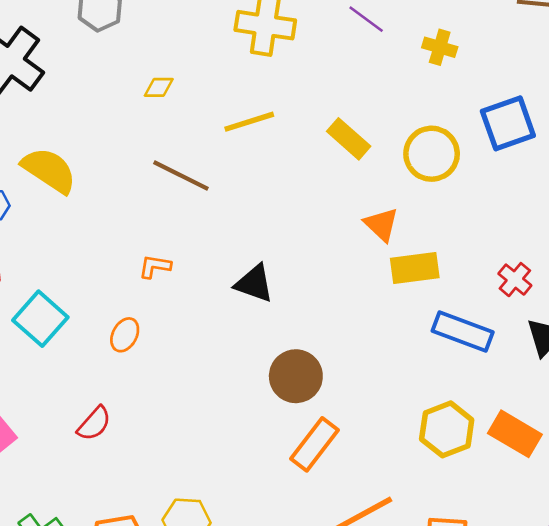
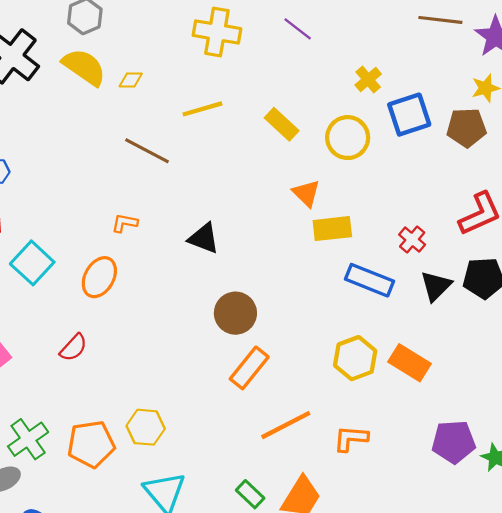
yellow cross: (440, 47) -> (368, 80), moved, turned 32
yellow semicircle: (49, 170) -> (84, 67), moved
orange ellipse: (125, 335) -> (99, 277), size x1.5

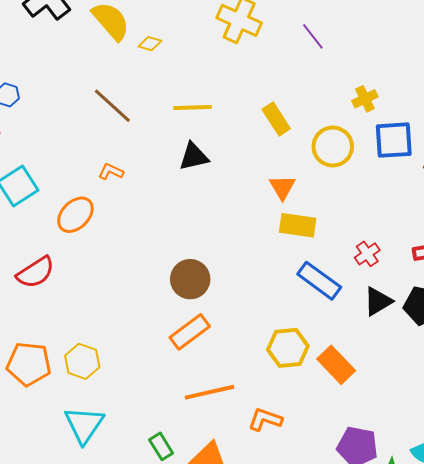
yellow line: (202, 109) -> (193, 108), moved
brown line: (147, 151) -> (112, 106), moved
black triangle: (204, 238) -> (194, 157), moved, turned -48
red semicircle: (74, 348) -> (36, 272), size x1.4

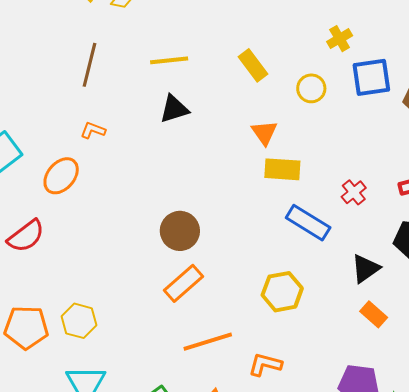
brown line: (112, 106) -> (89, 65), turned 66
yellow circle: (333, 147) -> (311, 88), size x0.7
black triangle: (378, 301) -> (365, 269), moved
orange rectangle: (336, 365) -> (374, 314), moved, size x0.7

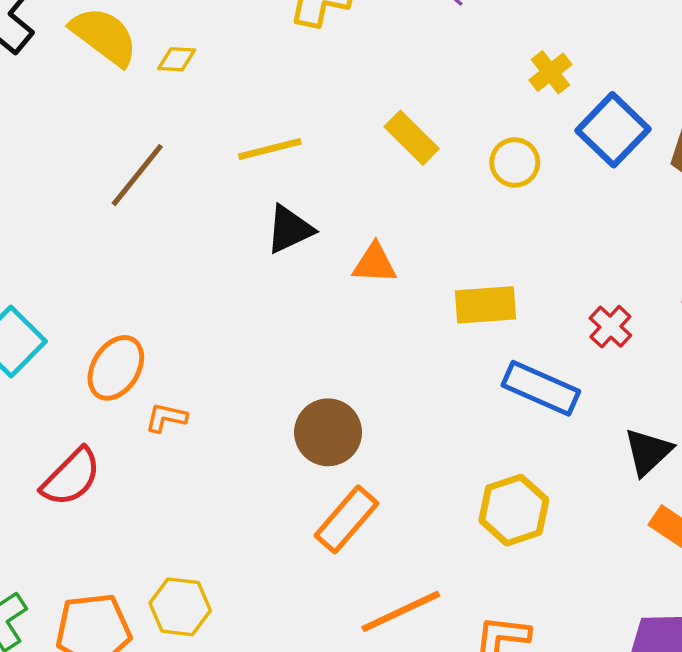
brown line: (89, 65) -> (137, 175), turned 33
blue square: (371, 77) -> (613, 130), turned -30
orange L-shape: (93, 130) -> (166, 418), moved
orange triangle: (264, 133) -> (375, 264), moved, turned -44

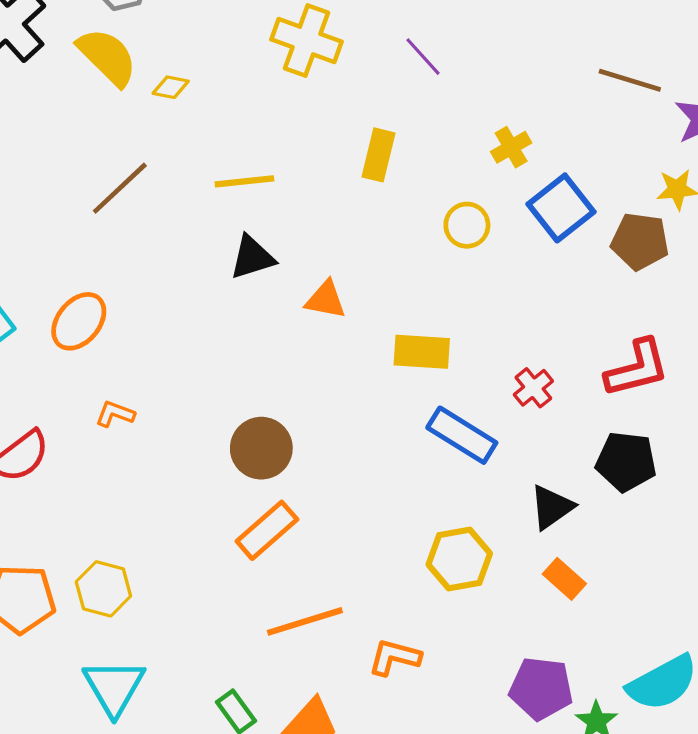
yellow rectangle: (412, 138) -> (379, 155), moved, turned 51
orange ellipse: (116, 368) -> (79, 321), moved
yellow hexagon: (514, 510) -> (459, 559), moved

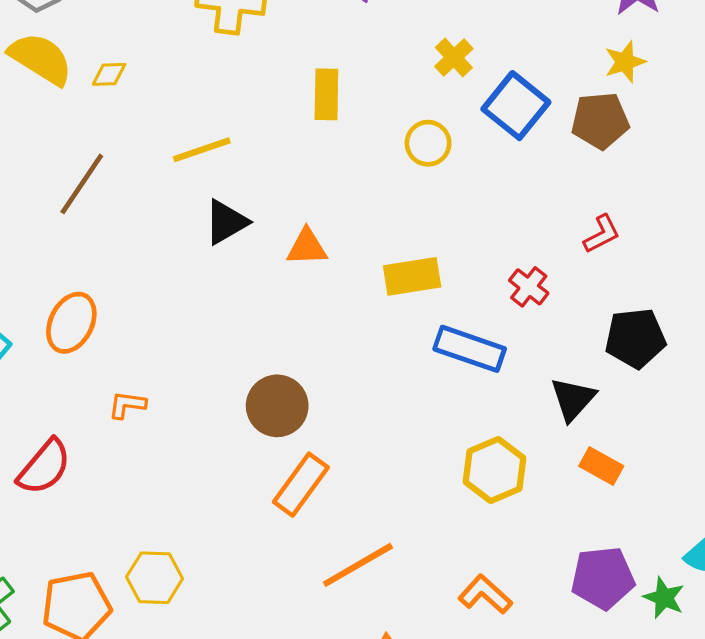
red L-shape: (637, 368) -> (602, 234), moved, size x0.6
orange L-shape: (394, 657) -> (485, 594), moved, turned 40

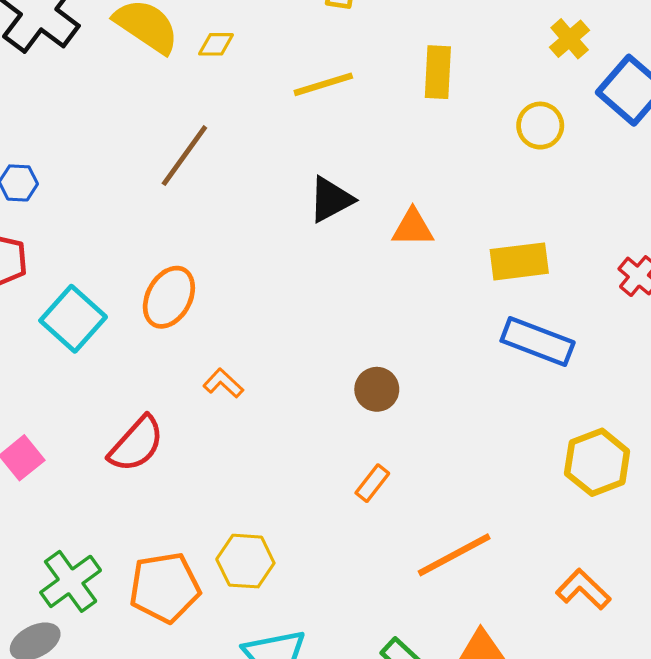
yellow line: (202, 150) -> (323, 84), moved
blue rectangle: (470, 349) -> (538, 342), moved
orange L-shape: (127, 405) -> (223, 383), turned 33
brown circle: (277, 406) -> (377, 389), size x0.7
orange rectangle: (301, 485) -> (372, 483), moved, size x0.6

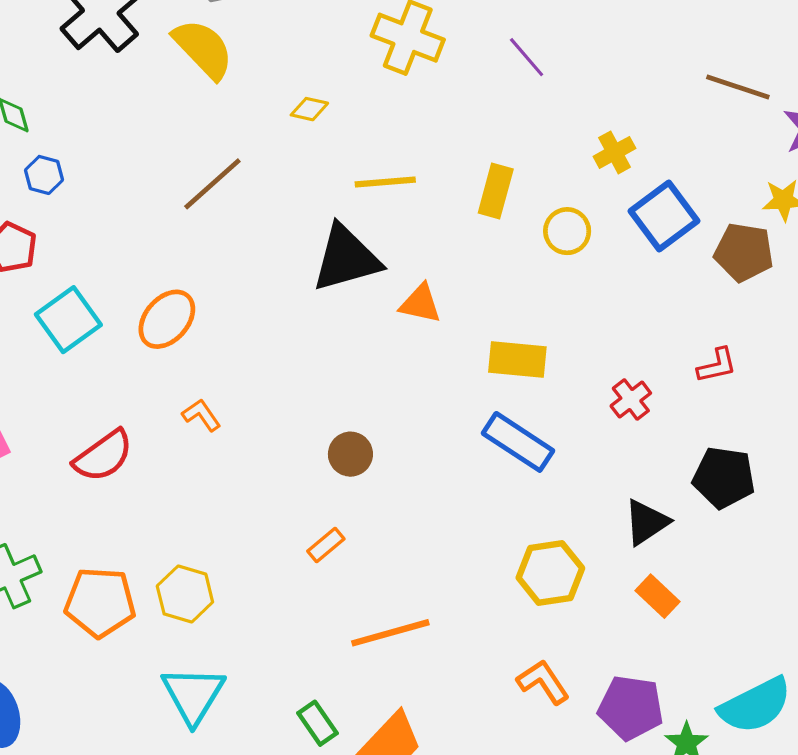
yellow diamond: (216, 44) -> (309, 109), moved
yellow rectangle: (438, 72) -> (496, 191), moved
yellow line: (323, 84) -> (385, 182), moved
black triangle: (331, 199) -> (346, 258), size x1.5
orange L-shape: (583, 589) -> (543, 682), moved

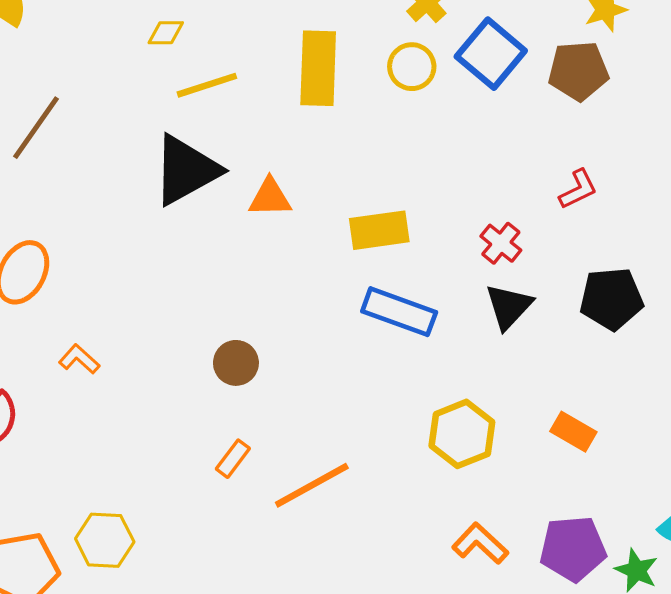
yellow diamond: (309, 109) -> (166, 33), moved
yellow rectangle: (496, 191) -> (318, 68), size x1.4
yellow circle: (567, 231) -> (412, 67), moved
black triangle: (646, 522) -> (509, 306), moved
orange line: (390, 633) -> (312, 485), moved

